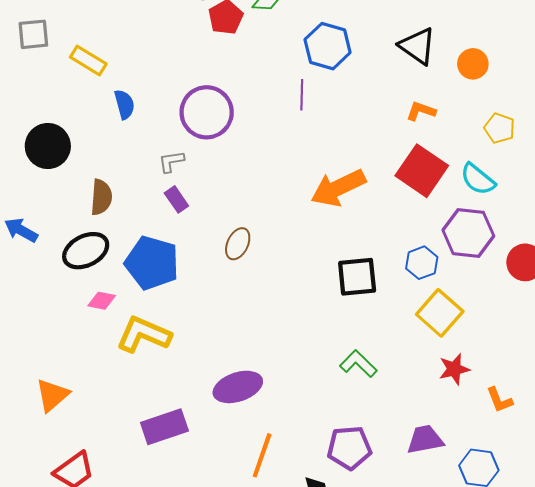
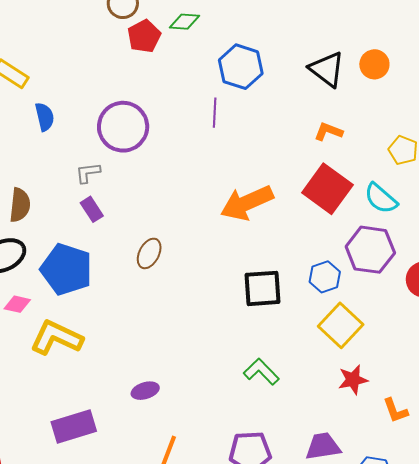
orange circle: (473, 64) -> (374, 64), moved
purple ellipse: (238, 387) -> (145, 391), size x0.6

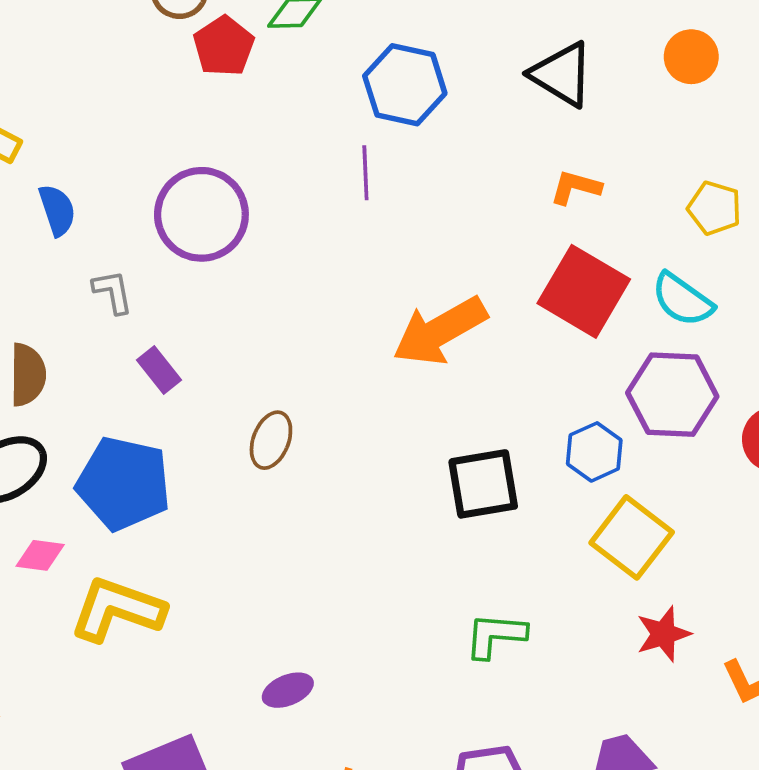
orange circle: (374, 64) -> (691, 57), moved
gray L-shape: (88, 173) -> (113, 292), moved, turned 92
green L-shape: (261, 372) -> (495, 635), turned -36

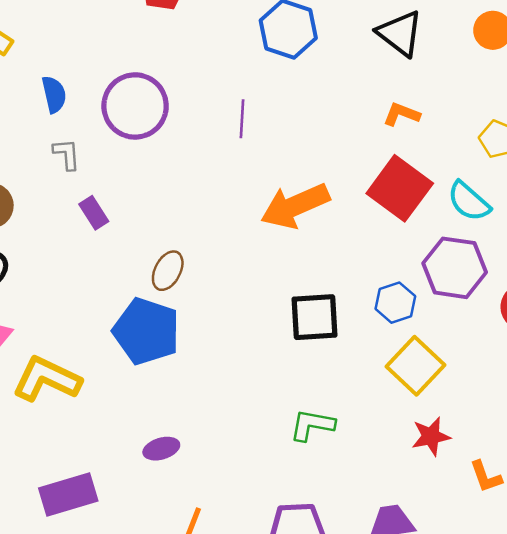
purple line: (365, 173) -> (242, 119), moved
blue semicircle: (57, 210) -> (54, 94), moved
blue pentagon: (123, 483) -> (146, 331), moved

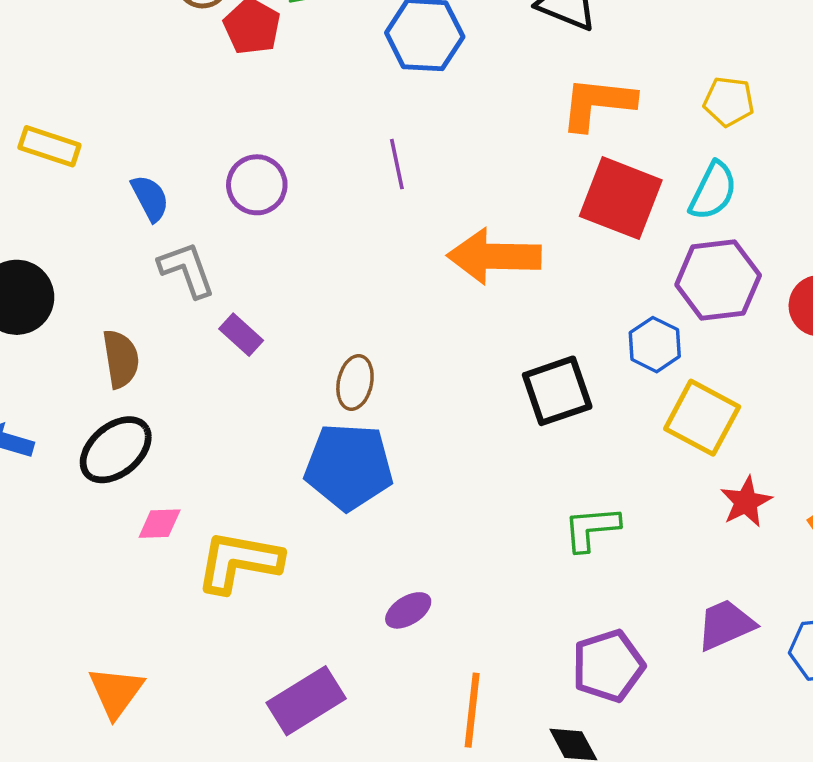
purple circle: (135, 106) -> (257, 185), size x0.7
orange L-shape: (401, 114) -> (598, 103), size x1.6
gray L-shape: (67, 154) -> (187, 270), size x1.4
cyan semicircle: (469, 201) -> (713, 191), turned -90
orange arrow: (295, 206) -> (494, 256), turned 40

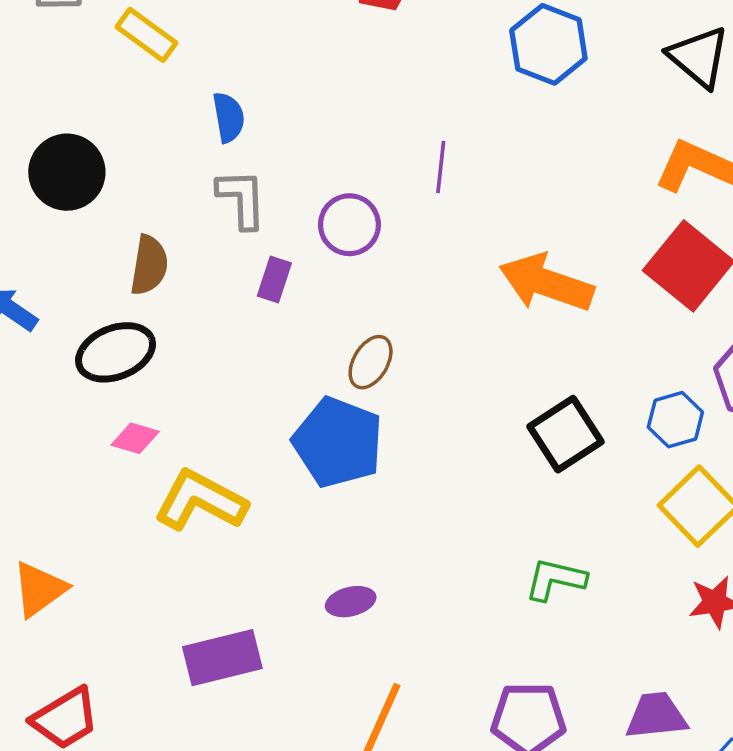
purple line: (397, 164) -> (441, 167), moved
purple circle: (257, 185) -> (349, 225), moved
purple rectangle: (241, 335) -> (274, 279), turned 48
black square: (557, 391) -> (565, 434), turned -32

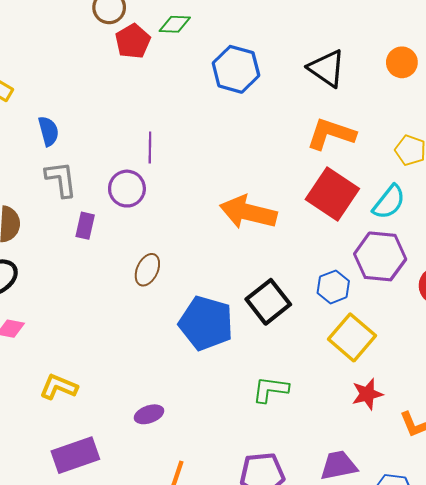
purple line: (441, 167) -> (150, 148), moved
blue pentagon: (338, 442) -> (206, 323), moved
yellow L-shape: (201, 501) -> (59, 387), moved, size x0.7

